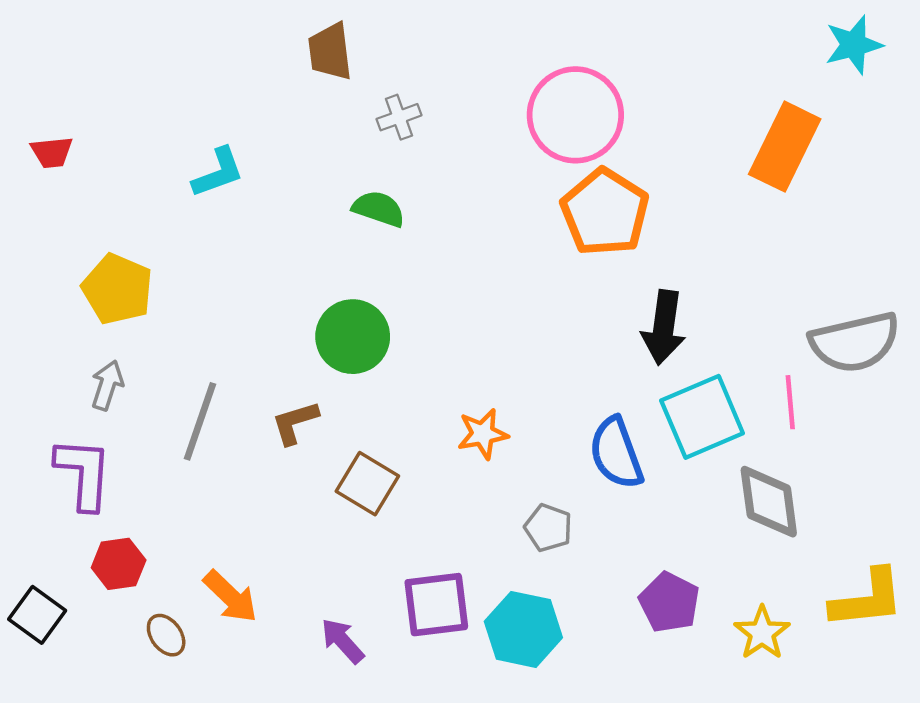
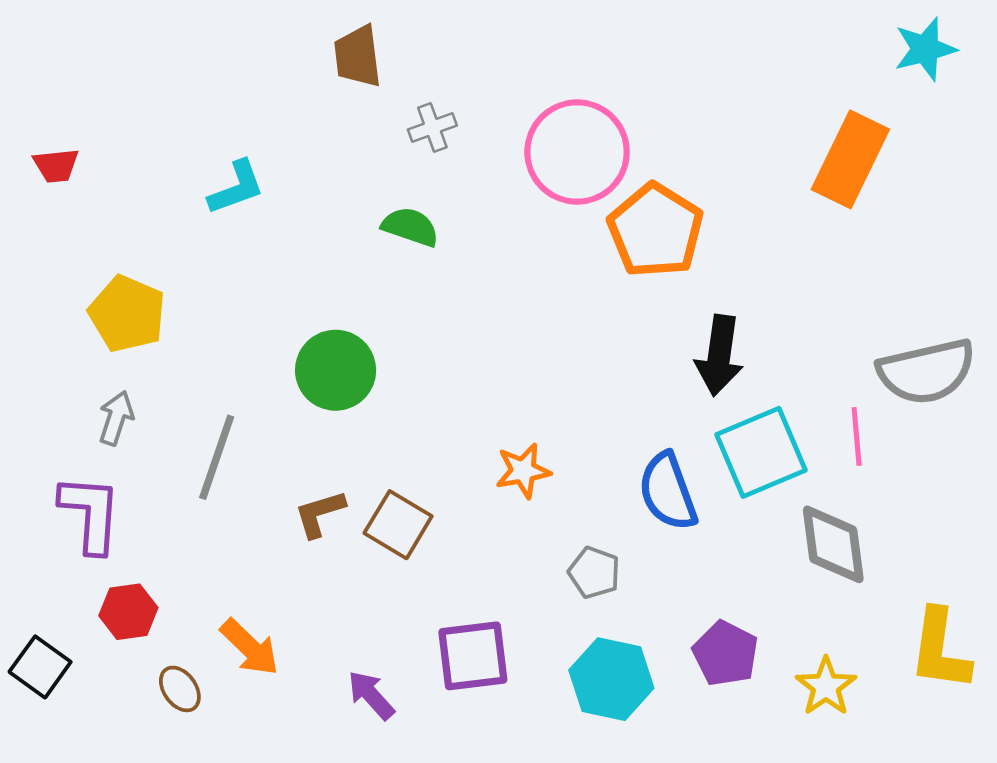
pink circle: (575, 115) -> (577, 152), moved
green circle: (353, 337) -> (336, 370), moved
brown L-shape: (295, 423) -> (320, 514), moved
yellow L-shape: (867, 599) -> (940, 650), turned 104
cyan hexagon: (523, 629) -> (611, 679), moved

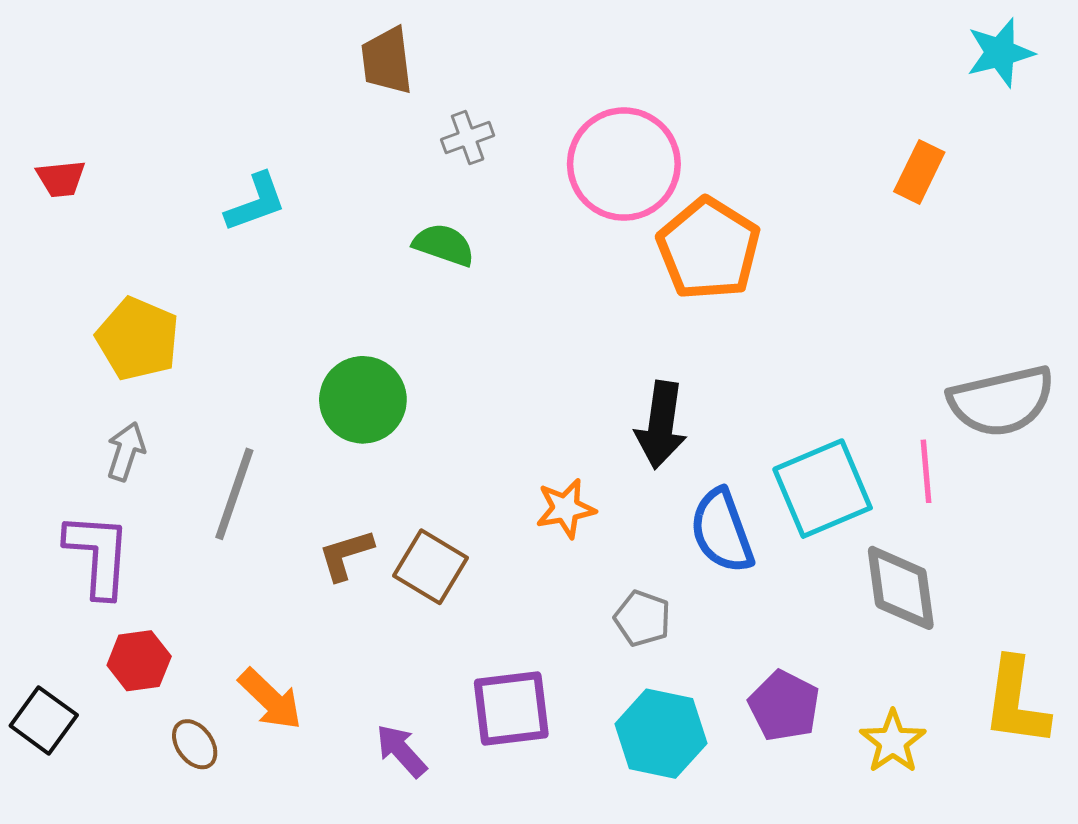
orange rectangle: (850, 159) -> (919, 172), size x0.6
black arrow: (719, 356) -> (661, 425), moved

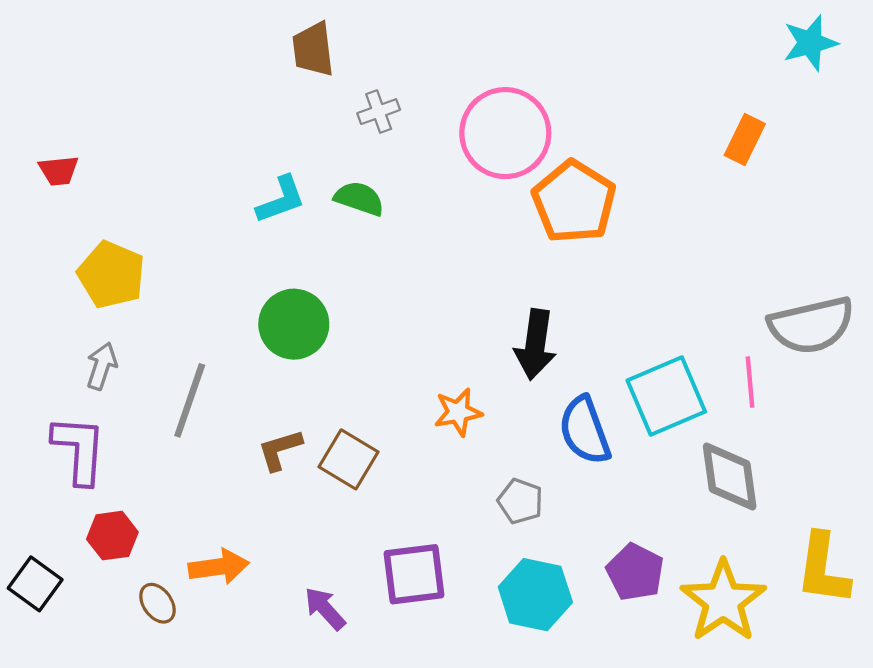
red trapezoid: (61, 179) -> (59, 171), moved
cyan L-shape: (256, 202) -> (281, 200), moved
orange arrow: (270, 699) -> (219, 567), turned -52
yellow star: (893, 742) -> (723, 601), size x1.6

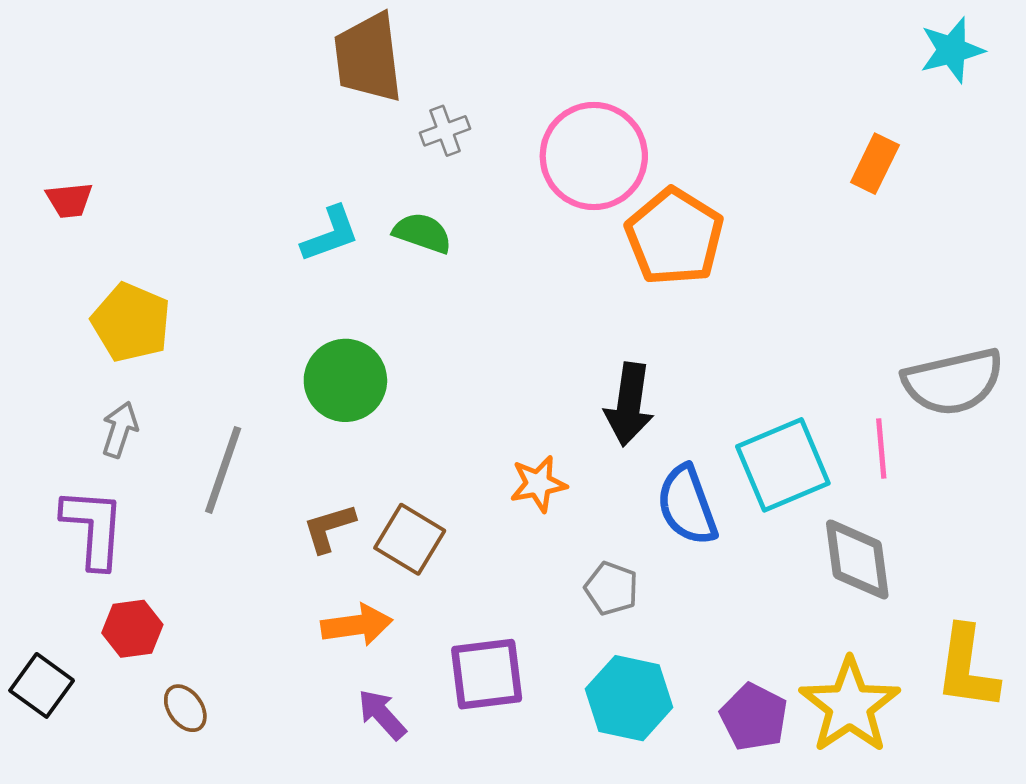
brown trapezoid: (313, 49) -> (368, 58), size x1.4
orange arrow: (219, 567) -> (357, 625), moved
purple pentagon: (635, 572) -> (754, 717), moved

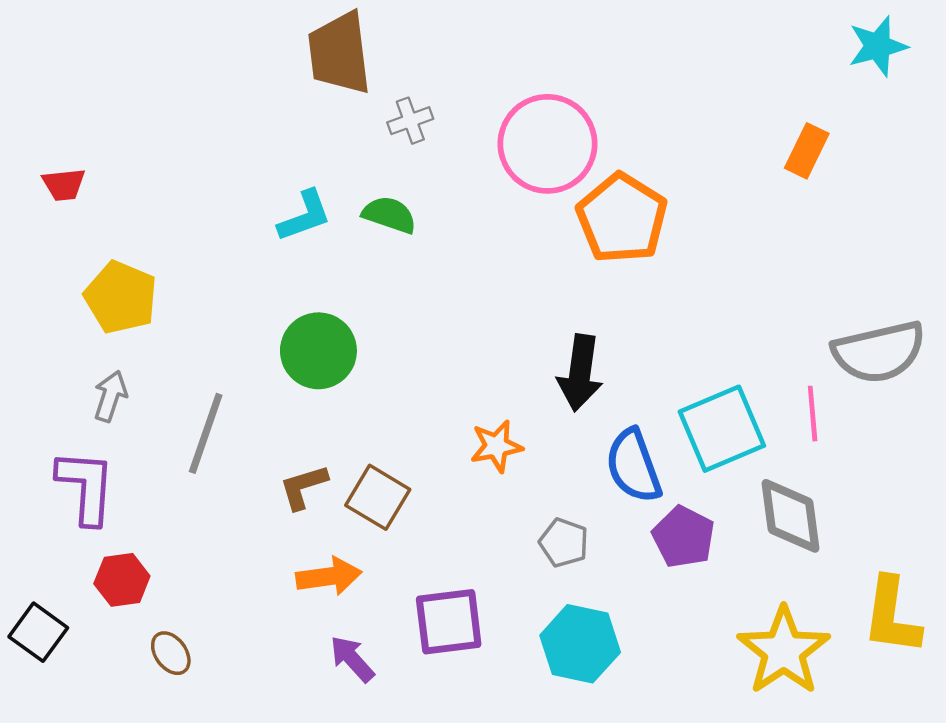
purple pentagon: (754, 717) -> (684, 537), moved

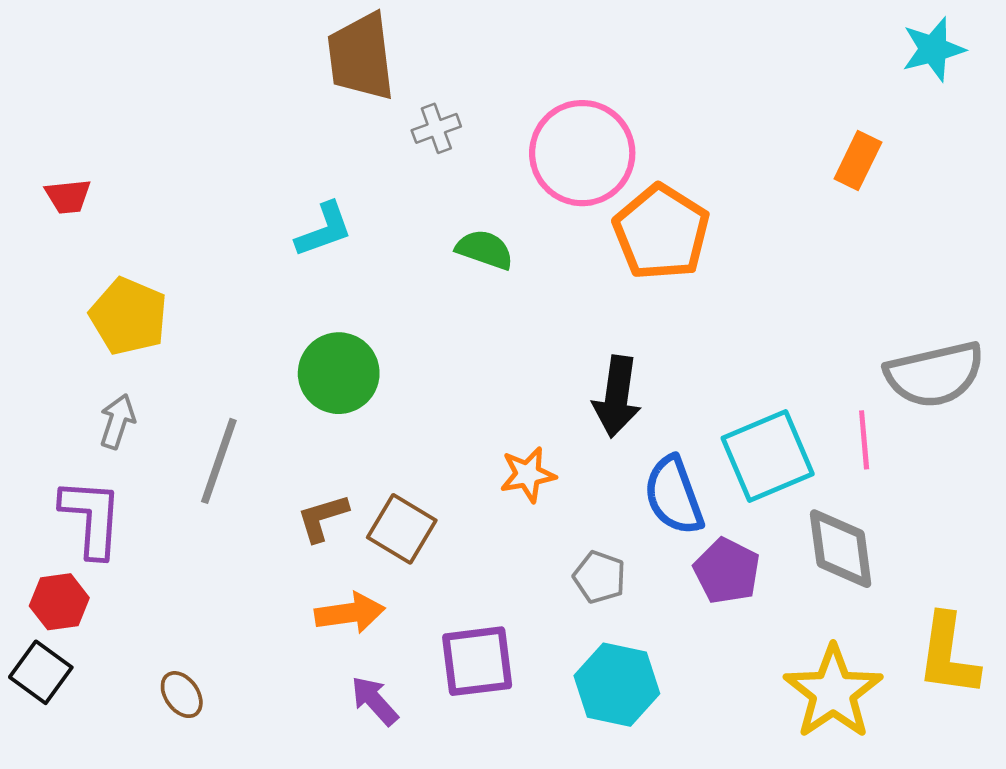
green semicircle: (389, 215) -> (485, 250), moved
red hexagon: (122, 580) -> (59, 602), moved

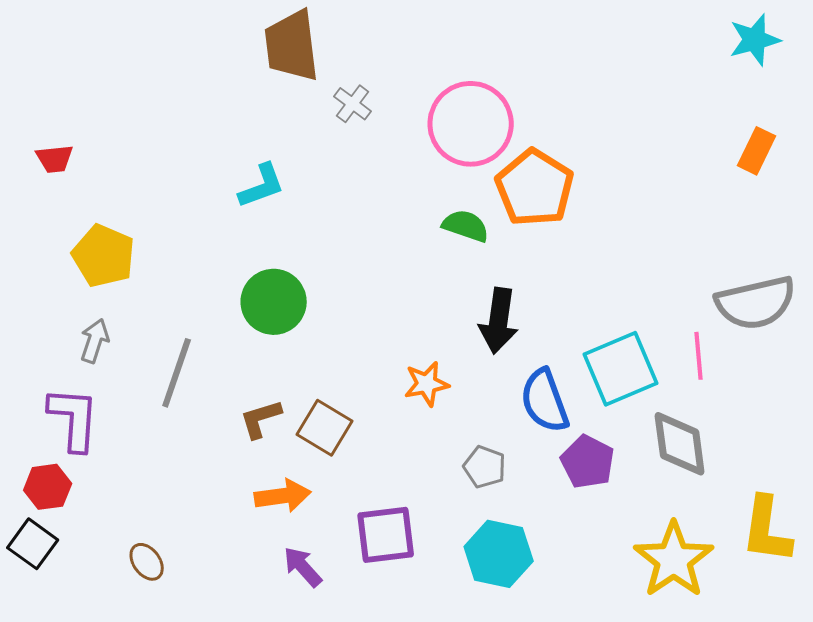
gray cross: (436, 128) -> (353, 104), turned -33
orange rectangle: (858, 161) -> (757, 151), moved
green semicircle: (485, 250) -> (466, 226), moved

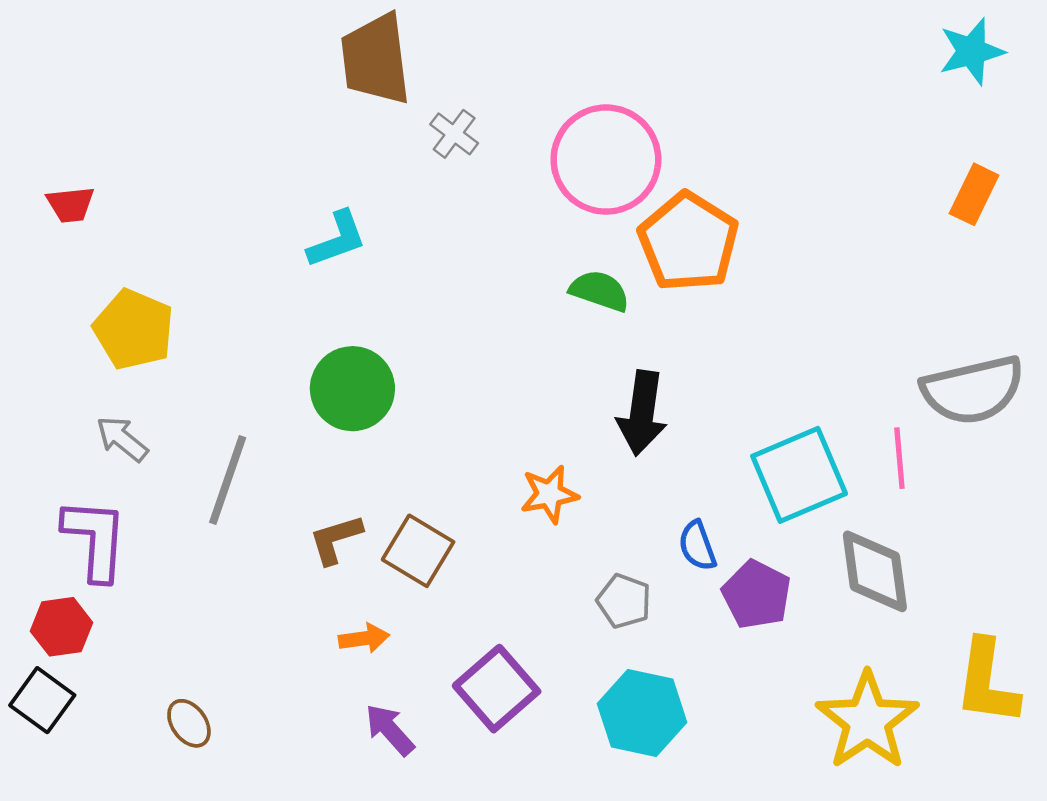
gray arrow: (95, 341) -> (122, 439), turned -69
blue semicircle: (545, 401) -> (697, 546), moved, size x0.6
orange arrow: (283, 496) -> (364, 638), size x0.7
purple square: (386, 535) -> (497, 689), turned -34

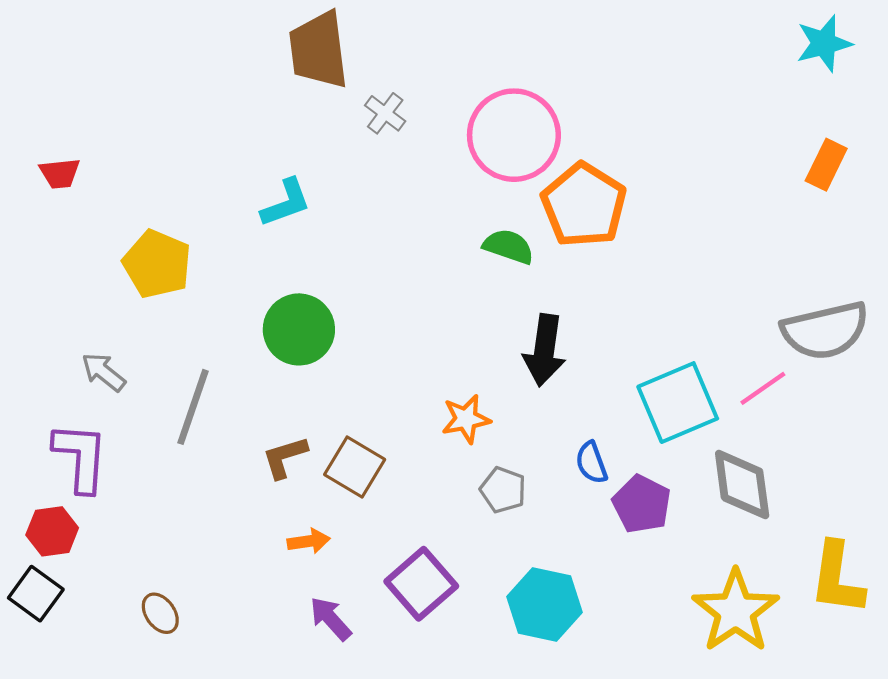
yellow pentagon: (134, 329) -> (157, 264), moved
pink line: (899, 458) -> (763, 388), turned 60
gray pentagon: (624, 601) -> (503, 490), moved

